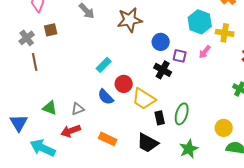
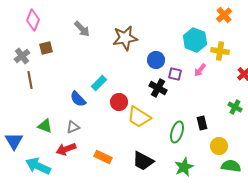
blue semicircle: (106, 97) -> (78, 99), moved
black rectangle: (160, 118) -> (202, 123), moved

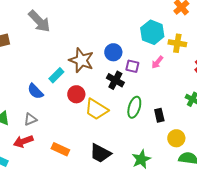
gray arrow: (82, 29) -> (39, 21), size x1.4
brown star: (125, 38) -> (81, 60), moved, turned 30
green ellipse: (177, 132) -> (134, 107), moved

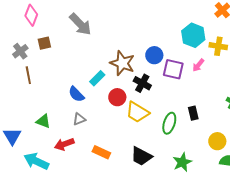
purple square: (132, 66) -> (173, 69), size x1.5
black cross: (115, 80) -> (142, 83), moved
green ellipse: (134, 107) -> (169, 123), moved
black rectangle: (159, 115) -> (193, 113), moved
gray triangle: (30, 119) -> (79, 119), moved

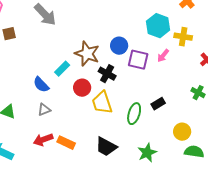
yellow trapezoid: (137, 112) -> (102, 103), turned 40
black rectangle: (193, 113) -> (158, 104), turned 72
red arrow: (64, 144) -> (43, 140), moved

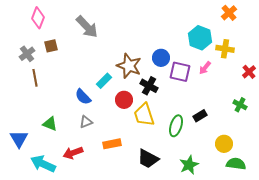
red arrow: (43, 140) -> (73, 153), moved
orange rectangle: (66, 143) -> (112, 144), moved, turned -36

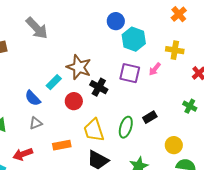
cyan hexagon: (200, 38) -> (134, 39), moved
blue circle: (161, 58) -> (116, 21), moved
yellow trapezoid: (144, 115) -> (94, 130), moved

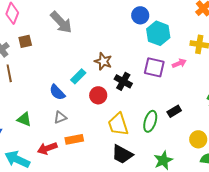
brown star: (79, 67) -> (103, 61), size x0.7
pink arrow: (155, 69) -> (179, 63), turned -152
orange rectangle: (62, 145) -> (74, 139), moved

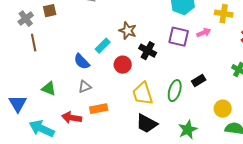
red arrow: (47, 148) -> (72, 118), turned 30

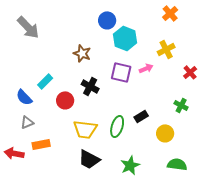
yellow cross: (224, 14) -> (166, 49), turned -36
brown star: (128, 31) -> (82, 53), moved
yellow trapezoid: (143, 94) -> (85, 129), turned -65
yellow circle: (223, 109) -> (165, 133), moved

